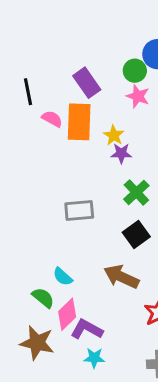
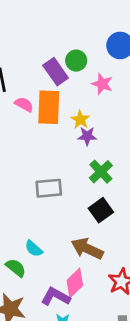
green circle: (135, 71) -> (76, 61), moved
pink diamond: (67, 314) -> (75, 283), moved

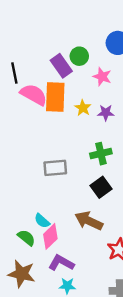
pink semicircle: (24, 104) -> (34, 95), size x1.6
purple star: (87, 136) -> (106, 113), moved
green cross: (101, 172) -> (101, 154), turned 30
pink diamond: (75, 283) -> (50, 236), moved

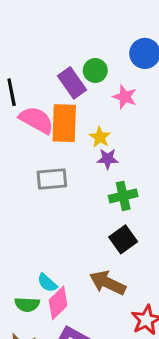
purple star: (106, 113) -> (108, 159), moved
gray rectangle: (55, 168) -> (52, 179), moved
green semicircle: (26, 238) -> (27, 304), turned 144

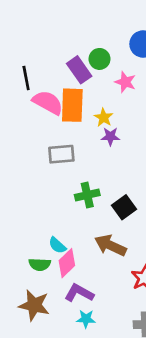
green cross: (123, 196) -> (87, 195), moved

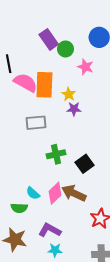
purple rectangle: (79, 70) -> (49, 39), moved
pink diamond: (67, 263) -> (55, 193), moved

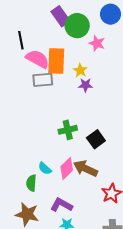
green circle: (65, 49) -> (77, 26), size x1.5
gray rectangle: (36, 123) -> (43, 80), moved
green semicircle: (19, 208) -> (31, 183), turned 91

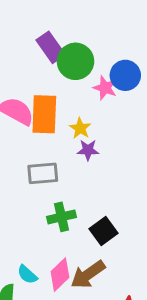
blue circle: (110, 14) -> (125, 75), moved
gray rectangle: (43, 80) -> (43, 173), moved
brown arrow: (85, 168) -> (88, 275), turned -60

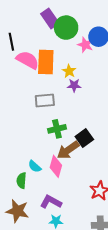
pink diamond: (60, 275) -> (56, 166), turned -30
brown arrow: (88, 275) -> (68, 150), moved

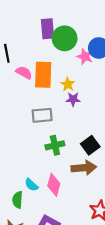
purple rectangle: (50, 18) -> (47, 29), turned 30
pink semicircle: (28, 60) -> (24, 73), size x0.7
black square: (84, 138) -> (90, 145), moved
brown arrow: (68, 150) -> (84, 168), moved, turned -150

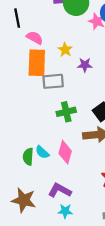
orange rectangle: (43, 75) -> (37, 63), moved
yellow star: (68, 84) -> (65, 50), moved
green semicircle: (17, 200) -> (28, 157), moved

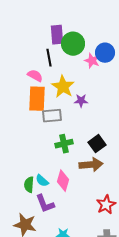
black line: (17, 18) -> (49, 58), moved
yellow star: (65, 50) -> (63, 87), size x1.6
purple L-shape: (60, 190) -> (45, 204), moved, turned -140

